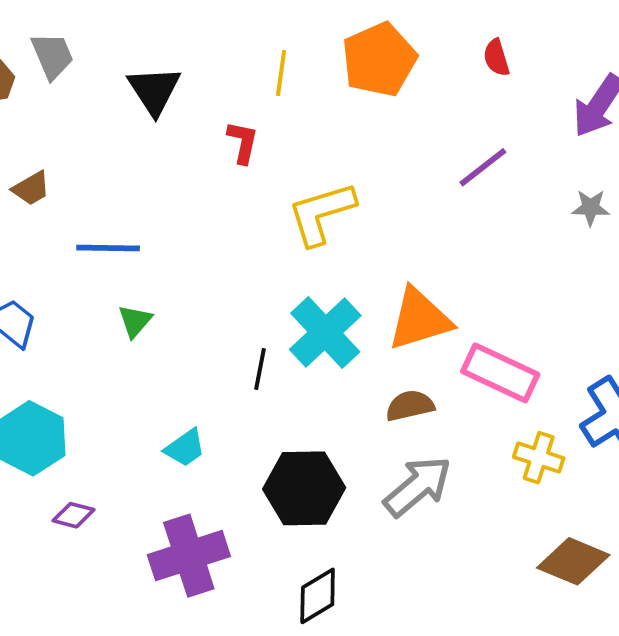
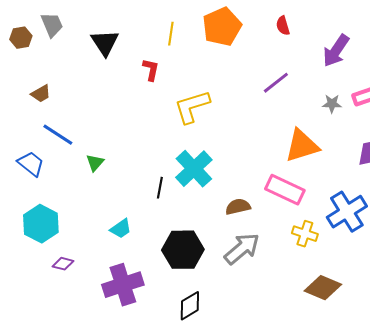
blue line: (108, 248) -> (58, 135), moved, turned 32
orange triangle: (419, 319) -> (302, 146), moved

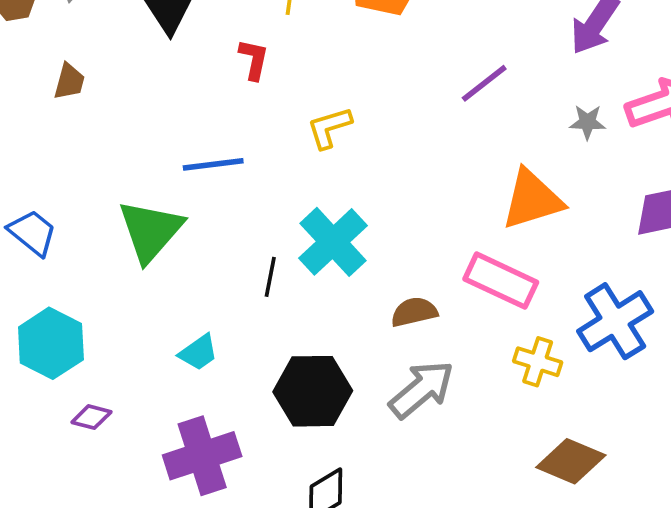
brown trapezoid: (41, 94) -> (69, 81), moved, turned -45
yellow L-shape: (192, 107) -> (329, 128), size x0.7
blue line: (58, 135) -> (213, 164), moved, turned -40
green triangle: (95, 163) -> (150, 231), size x2.0

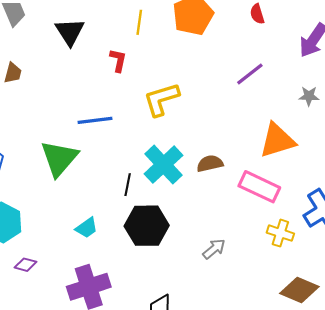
yellow L-shape: (329, 128) -> (161, 99), size x1.4
brown semicircle: (414, 312) -> (210, 164), moved
gray arrow: (421, 389) -> (214, 249), size x0.6
black hexagon: (313, 391) -> (147, 226), moved

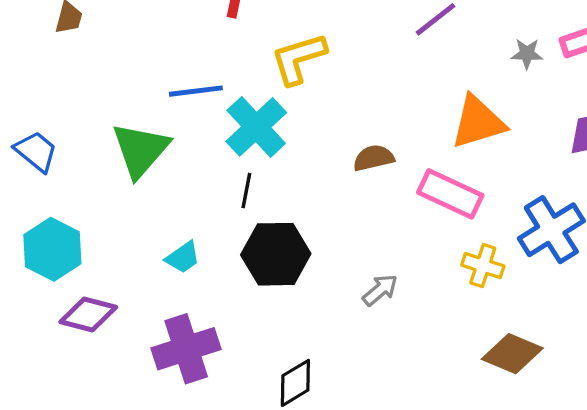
cyan cross: (163, 165) -> (256, 127), moved
purple diamond: (25, 265) -> (88, 314), size x1.6

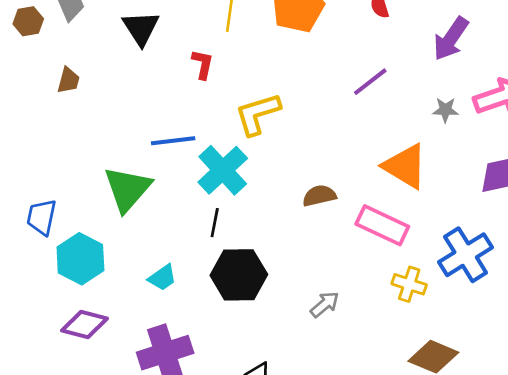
orange triangle: (478, 122) -> (405, 166), turned 48
blue trapezoid: (36, 151) -> (42, 217), moved, turned -117
cyan hexagon: (52, 249) -> (80, 259), moved

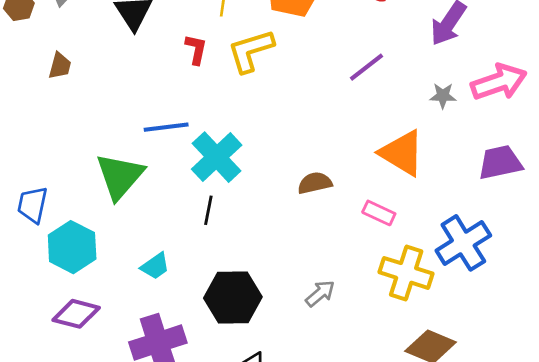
yellow L-shape: (258, 114) -> (251, 51), moved
pink rectangle: (382, 225) -> (379, 213), size x0.6
black hexagon: (239, 275) -> (233, 297), moved
yellow cross: (409, 284) -> (406, 273), size x1.5

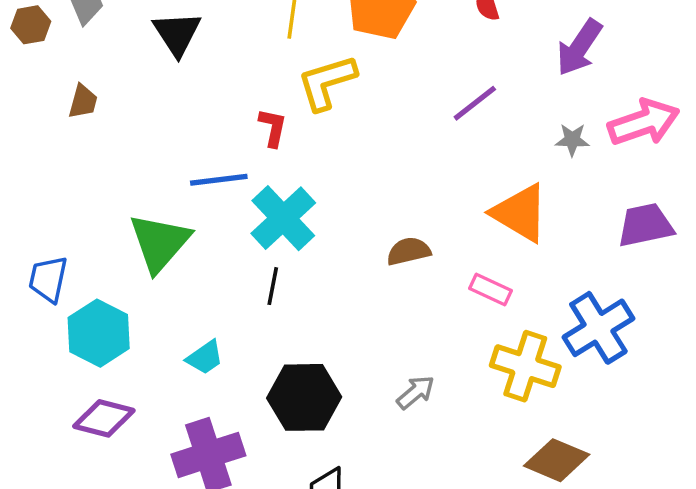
red L-shape: (196, 49) -> (273, 128), moved

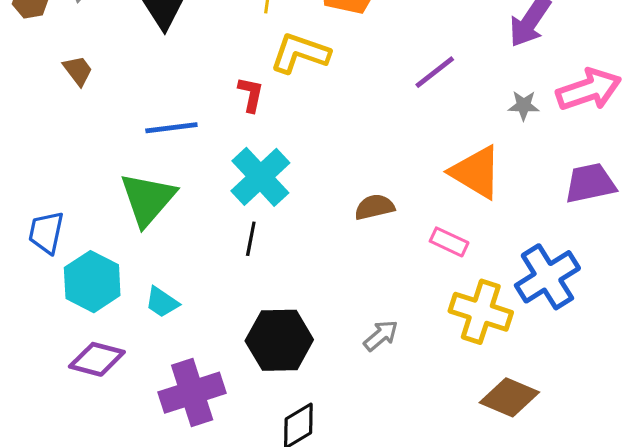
yellow L-shape: (327, 82) -> (300, 53), turned 36
brown trapezoid: (83, 101) -> (78, 71), turned -52
blue line: (219, 180) -> (171, 128), moved
cyan trapezoid: (205, 357) -> (162, 302), moved, turned 69

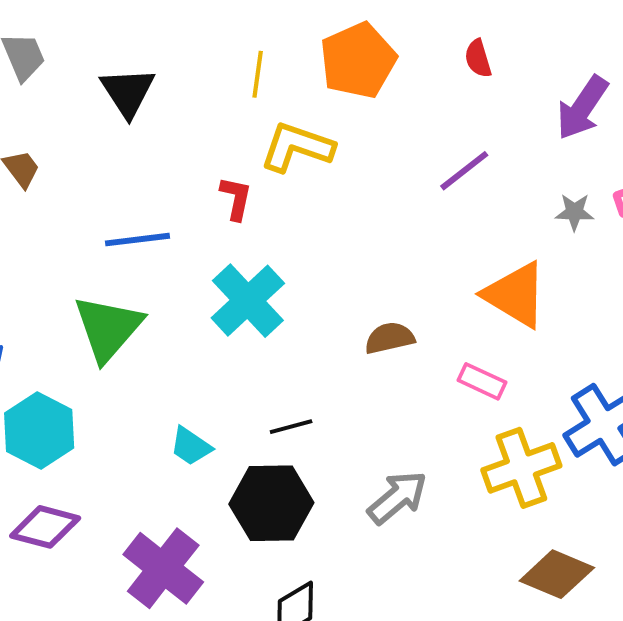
black line: (251, 239) -> (291, 427), moved, turned 64
cyan trapezoid: (162, 302) -> (191, 446), moved
yellow cross: (481, 312) -> (521, 468), turned -38
gray arrow: (381, 336) -> (397, 497), size x1.4
purple cross: (192, 393) -> (163, 568), turned -34

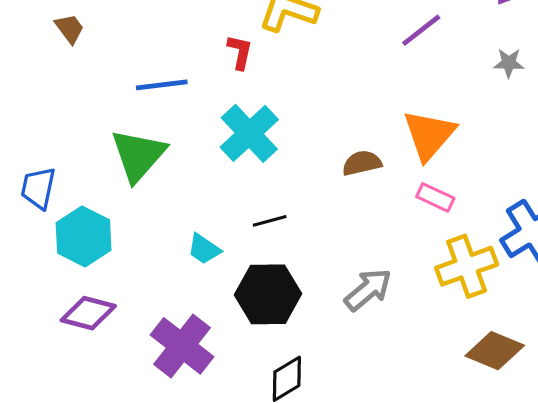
orange triangle: (515, 295) -> (429, 135), moved, turned 40
black line: (291, 427) -> (270, 221), moved

